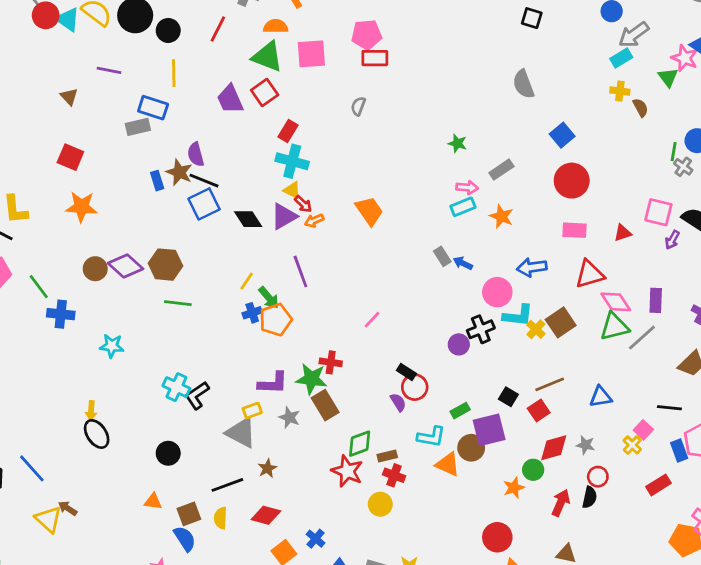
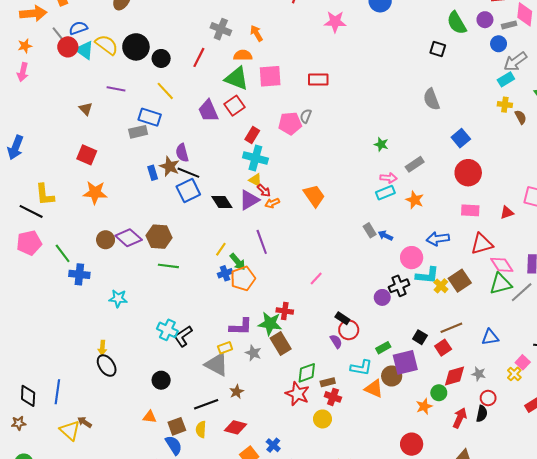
pink pentagon: (367, 35) -> (290, 123), moved
yellow line: (174, 73) -> (165, 91), turned -42
blue line: (32, 468) -> (57, 392), turned 50

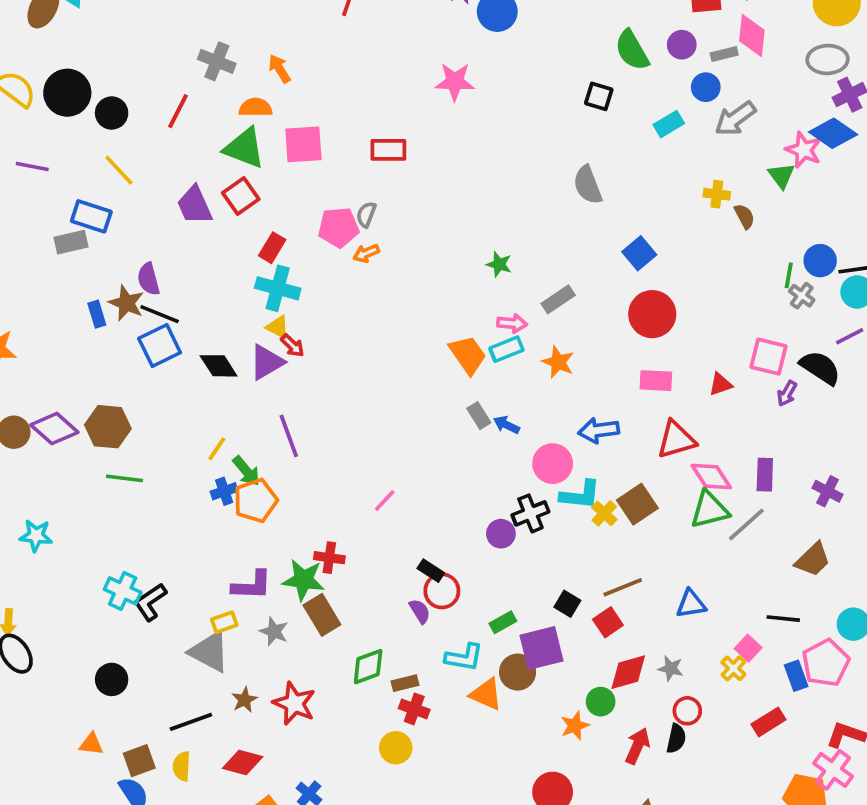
pink star: (335, 22) -> (455, 82), moved
cyan rectangle: (506, 79) -> (669, 124), moved
orange trapezoid: (314, 196) -> (468, 355), moved
orange arrow: (272, 203) -> (366, 253), moved
red star: (297, 394) -> (294, 703), moved

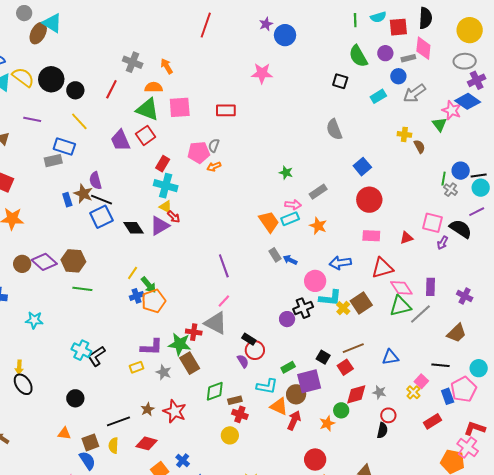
purple line: (289, 436) -> (224, 266), moved
gray triangle: (209, 652) -> (216, 323), moved
red arrow: (637, 746) -> (294, 420), moved

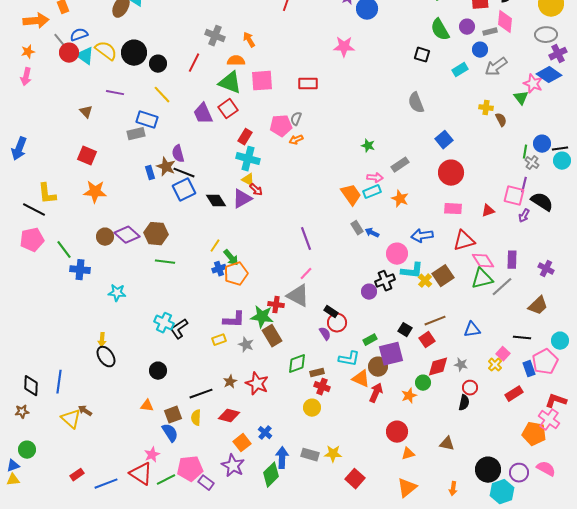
purple line: (477, 212) -> (524, 185), moved, turned -49

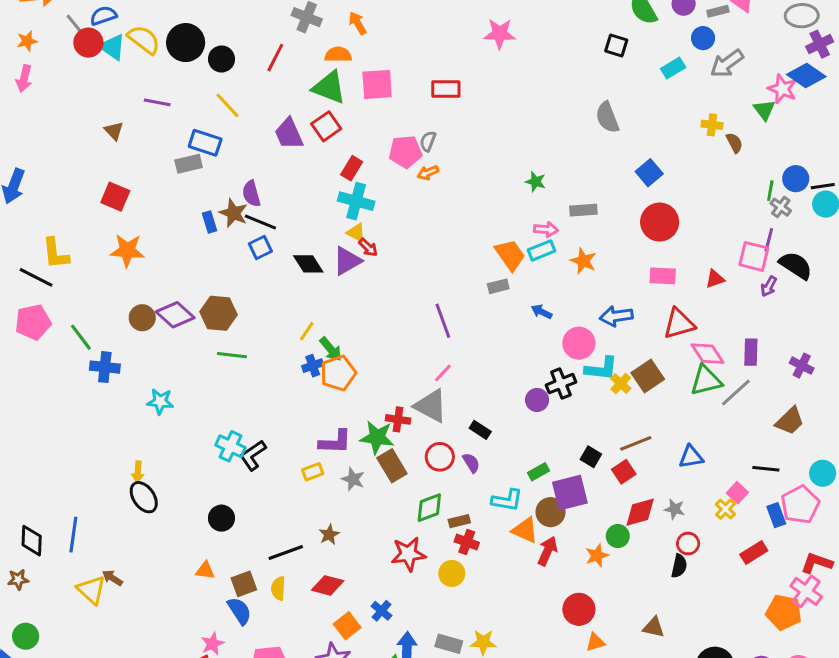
gray rectangle: (400, 165) -> (583, 210), turned 30
blue square: (184, 190) -> (260, 247), size x0.7
gray rectangle: (357, 228) -> (498, 286), moved, turned -72
red circle: (337, 323) -> (440, 457), moved
red star: (257, 384) -> (408, 554), moved, turned -30

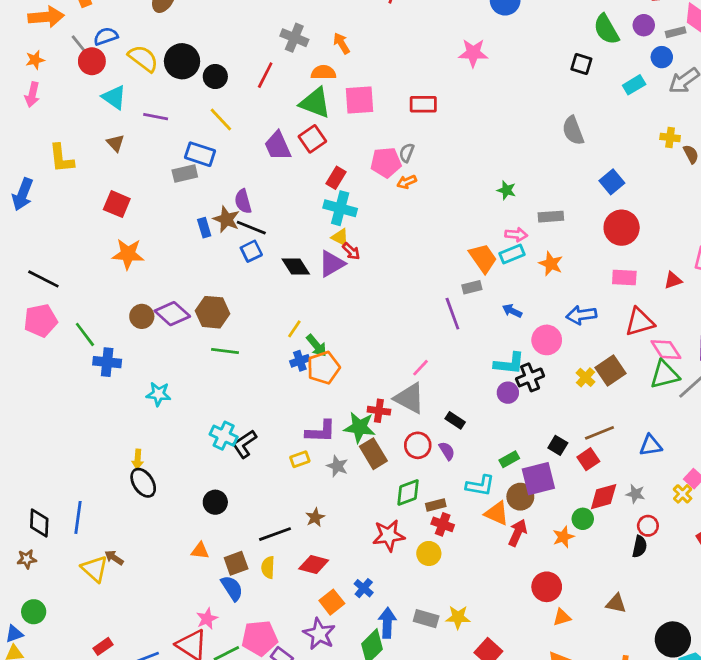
cyan triangle: (112, 47) -> (114, 97), moved
yellow L-shape: (56, 253) -> (61, 158), moved
purple line: (443, 321) -> (452, 314), moved
cyan L-shape: (601, 369) -> (509, 364), moved

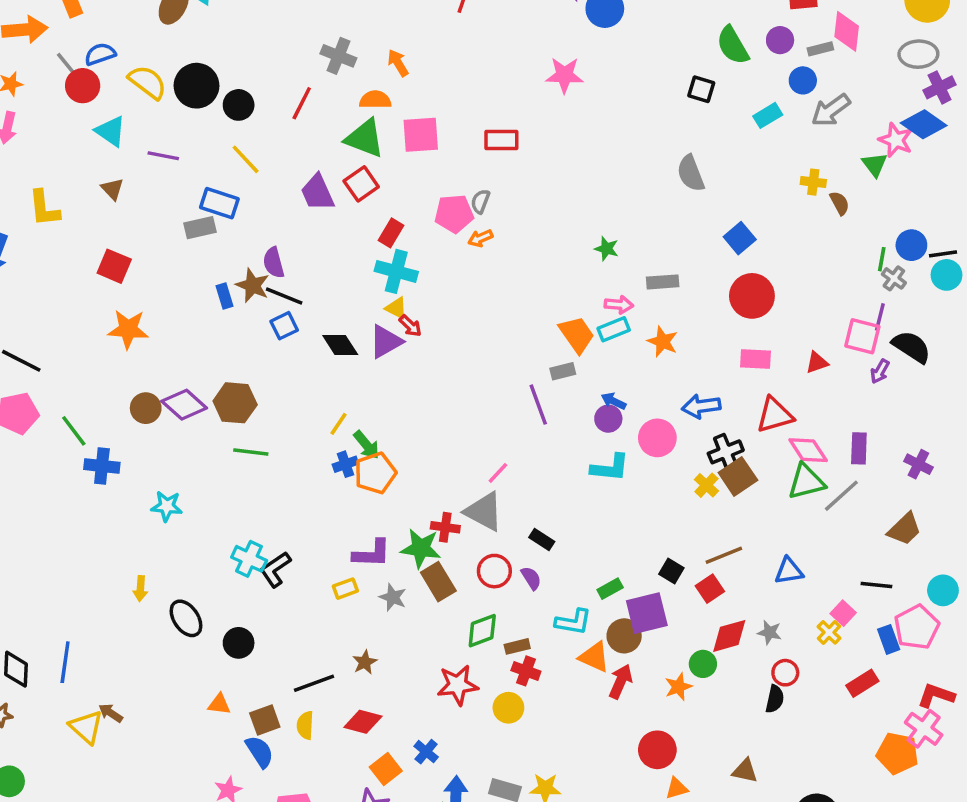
black cross: (530, 377) -> (726, 452), moved
purple circle: (508, 393) -> (608, 419), moved
black ellipse: (143, 483) -> (186, 618), moved

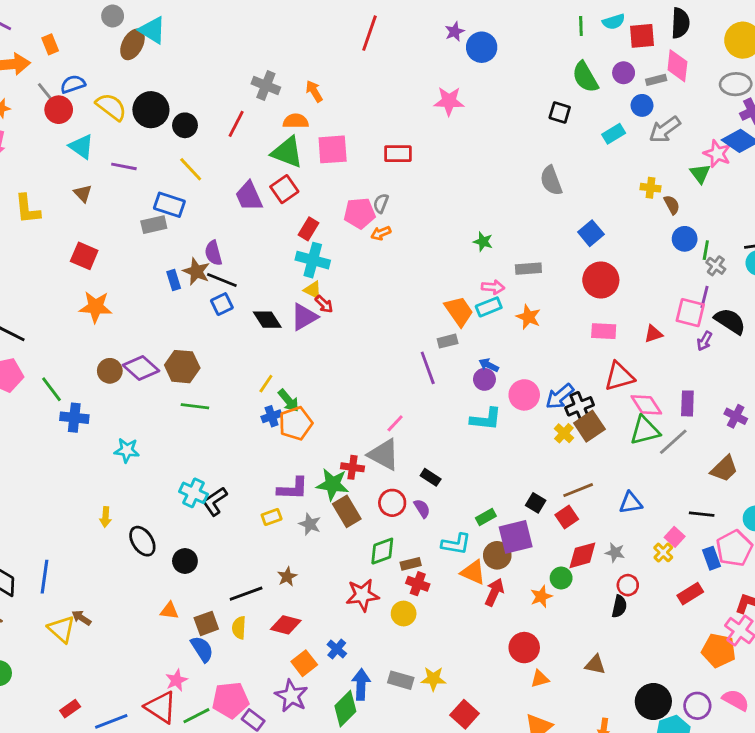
blue circle: (911, 245) -> (685, 239), moved
blue arrow: (701, 406) -> (560, 396), moved, turned -32

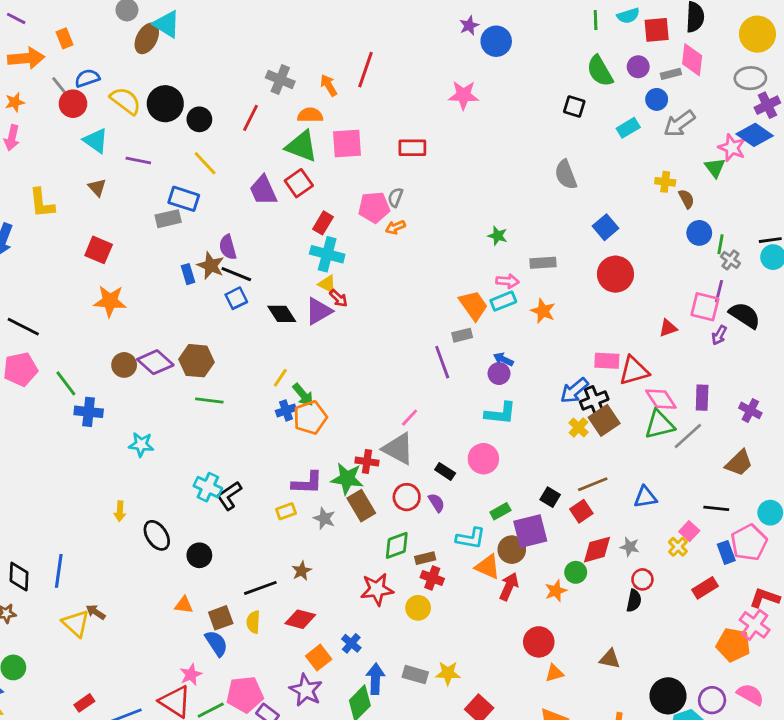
red line: (369, 33) -> (366, 70), moved
pink rectangle: (604, 331) -> (607, 361), moved
pink circle: (524, 395) -> (483, 459), moved

